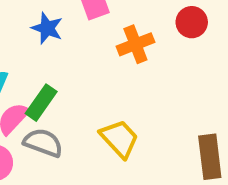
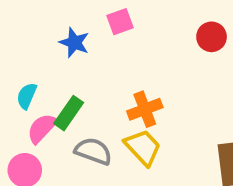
orange cross: (135, 44) -> (145, 109), moved
gray semicircle: (43, 143) -> (93, 151), moved

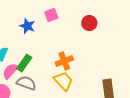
red circle: (212, 37) -> (89, 23), moved
gray semicircle: (93, 151) -> (26, 83), moved

